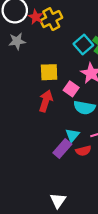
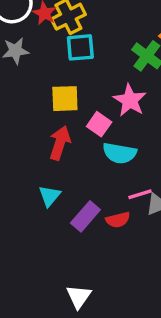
cyan square: (83, 45) -> (80, 47), moved, turned 36
cyan triangle: (72, 135) -> (50, 196), moved

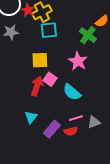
pink square: (99, 124) -> (50, 79), moved
cyan semicircle: (120, 153) -> (72, 92), turned 30
pink line: (140, 194) -> (76, 118), moved

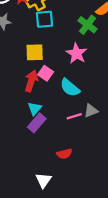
cyan triangle: (31, 117) -> (35, 109), moved
gray triangle: (94, 122) -> (91, 111), moved
purple rectangle: (52, 129) -> (37, 123), moved
red semicircle: (71, 131) -> (64, 154), moved

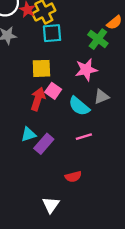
pink star: (76, 53) -> (86, 70), turned 30
cyan triangle: (35, 109) -> (29, 134), moved, turned 32
gray triangle: (91, 111) -> (101, 97), moved

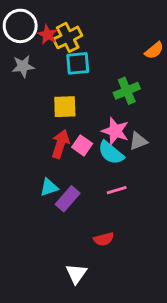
green cross: (98, 39) -> (127, 91), moved, turned 30
pink star: (86, 70) -> (115, 131), moved, turned 30
pink square: (53, 91) -> (82, 145), moved

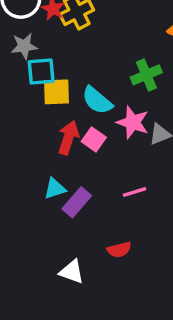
cyan square: (78, 63) -> (41, 72), moved
yellow square: (65, 107) -> (56, 92), moved
cyan semicircle: (111, 153) -> (97, 100), moved
white triangle: (76, 274) -> (72, 272), moved, turned -45

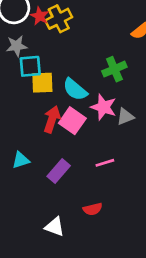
pink square: (94, 139) -> (72, 121), size x1.4
cyan triangle: (55, 189) -> (21, 160), moved

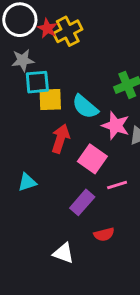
pink square: (72, 121) -> (92, 159), moved
purple rectangle: (59, 171) -> (82, 202), moved

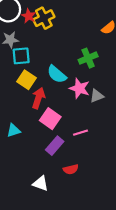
yellow square: (50, 99) -> (27, 80), moved, turned 36
pink square: (92, 159) -> (50, 119), moved

